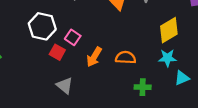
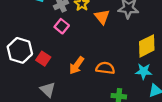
white hexagon: (42, 26) -> (20, 50), moved
pink square: (73, 37) -> (62, 26), moved

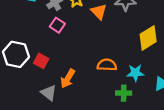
orange arrow: (77, 65) -> (68, 79), moved
cyan star: (144, 71) -> (135, 73), moved

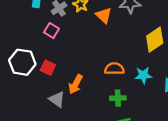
pink square: (57, 25) -> (51, 31), moved
green cross: (124, 93) -> (118, 98), moved

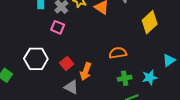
red square: (48, 68) -> (67, 64), moved, turned 32
cyan star: (143, 75) -> (150, 77), moved

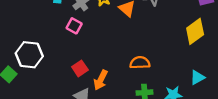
yellow diamond: (150, 22) -> (195, 31), moved
white hexagon: (36, 59) -> (29, 55), moved

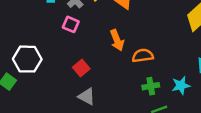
orange arrow: (101, 80) -> (117, 40), moved, turned -42

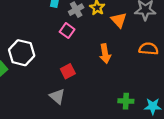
orange semicircle: (143, 56) -> (148, 49), moved
gray triangle: (87, 96) -> (57, 96), moved

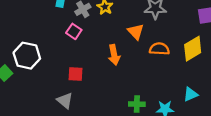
orange triangle: (119, 20) -> (136, 32), moved
red square: (68, 71) -> (75, 74), turned 32

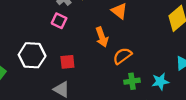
orange semicircle: (159, 49) -> (122, 56), moved, turned -30
white hexagon: (27, 56) -> (32, 55), moved

